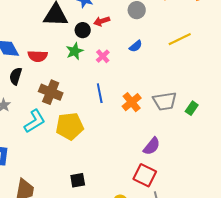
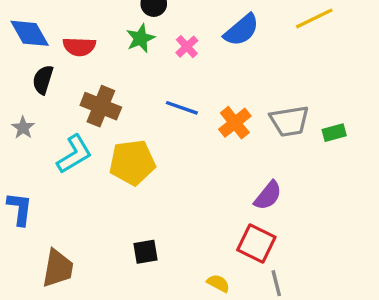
blue semicircle: (136, 46) -> (241, 30), size x1.6
blue line: (100, 93) -> (182, 108), turned -60
green rectangle: (192, 108) -> (334, 133), turned 40

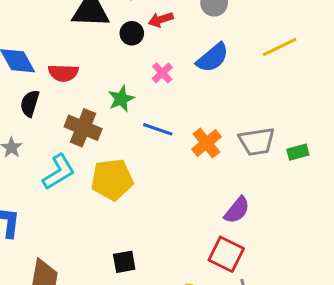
green star: (141, 38) -> (121, 99), moved

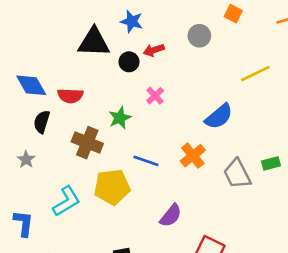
blue semicircle: (213, 58) -> (219, 117), moved
blue line: (158, 129) -> (146, 161), moved
gray trapezoid: (257, 141) -> (237, 174), moved, turned 72
cyan L-shape: (59, 172) -> (66, 201), moved
purple semicircle: (237, 210) -> (171, 216), moved

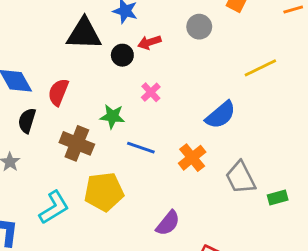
red semicircle: (70, 96) -> (58, 92), turned 110
green star: (120, 118) -> (112, 116), turned 30
blue line: (146, 161) -> (141, 148), moved
green rectangle: (271, 163) -> (278, 197), moved

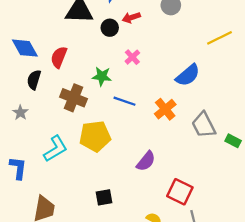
green rectangle: (278, 197) -> (233, 141), turned 42

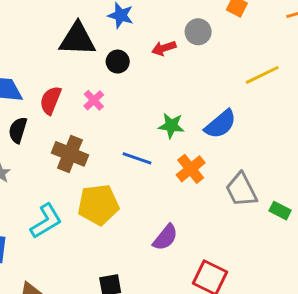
red arrow: (131, 18) -> (164, 48), moved
pink cross: (132, 57) -> (94, 100), moved
green star: (102, 76) -> (171, 126), moved

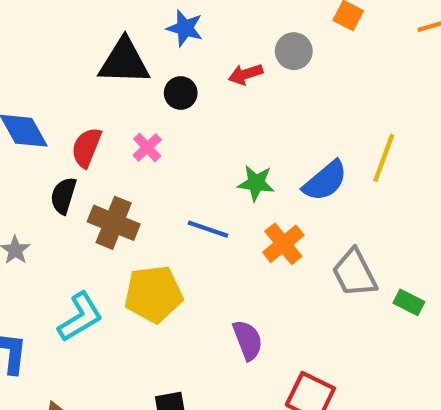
yellow line: (262, 75) -> (384, 158), moved, turned -44
black semicircle: (18, 130) -> (63, 196), moved
purple semicircle: (165, 237) -> (248, 340), turned -60

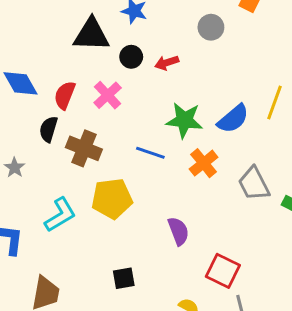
red arrow: (246, 74) -> (167, 63), moved
pink cross: (147, 147) -> (108, 95), size x1.4
green star: (256, 183) -> (184, 120), size x1.4

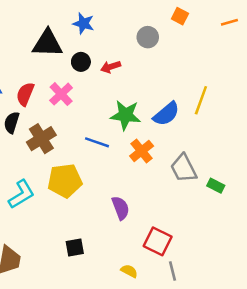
brown cross: (84, 148) -> (41, 139), turned 36

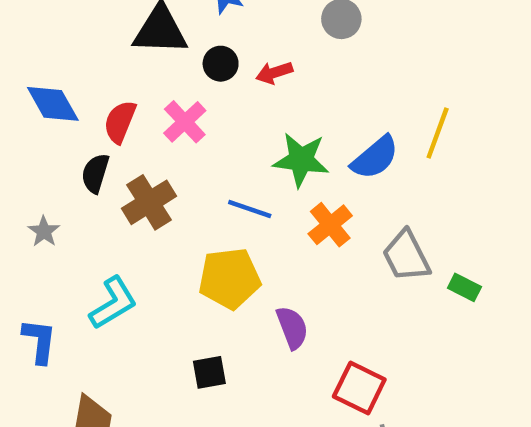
yellow pentagon: (65, 181) -> (230, 278), moved
black square: (75, 248) -> (209, 372), moved

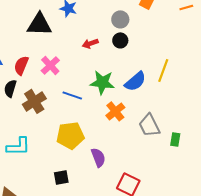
black circle: (221, 64) -> (120, 40), moved
blue line: (250, 209) -> (72, 95), moved
green rectangle: (464, 287) -> (175, 139), turned 72
cyan L-shape: (113, 303) -> (18, 146), turned 30

